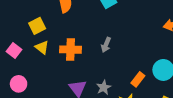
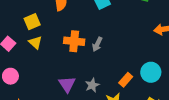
orange cross: (70, 50) -> (74, 41), moved

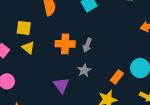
yellow square: (32, 22) -> (24, 28), turned 35
gray star: (92, 85) -> (84, 70), moved

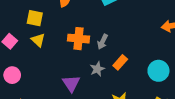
orange rectangle: (117, 77) -> (120, 62), moved

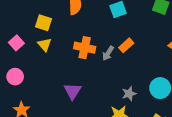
orange rectangle: (120, 62) -> (126, 45), moved
gray star: (97, 69) -> (129, 94), moved

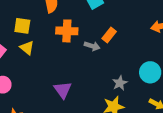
orange cross: (85, 48) -> (67, 31), moved
gray arrow: (108, 53) -> (92, 46), turned -96

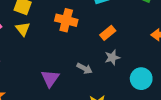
gray arrow: (92, 46) -> (85, 68), moved
gray star: (120, 83) -> (112, 57), moved

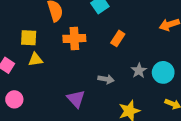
yellow triangle: (23, 29) -> (35, 60), turned -42
gray star: (112, 57) -> (139, 71), moved

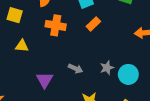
orange rectangle: (118, 38) -> (93, 24), moved
yellow triangle: (35, 60) -> (22, 46), moved

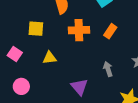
orange rectangle: (93, 24) -> (110, 31), moved
gray arrow: (76, 69) -> (108, 69), turned -120

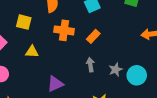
gray arrow: (108, 69) -> (90, 65), moved
purple triangle: (79, 87) -> (55, 84), turned 36

